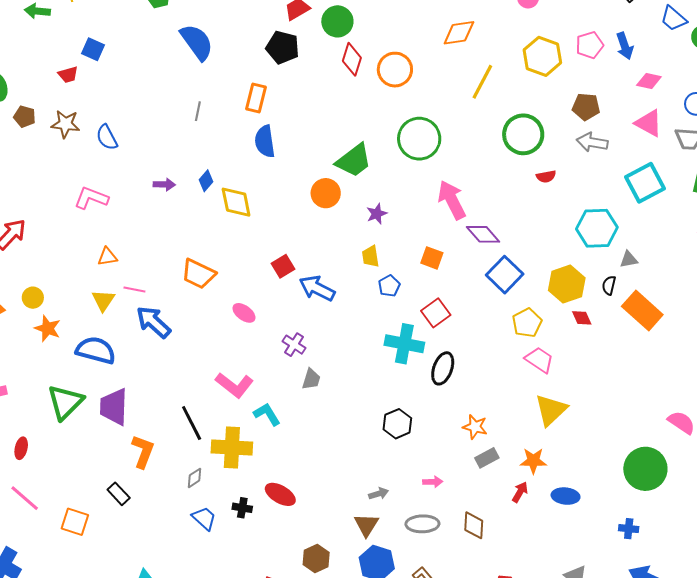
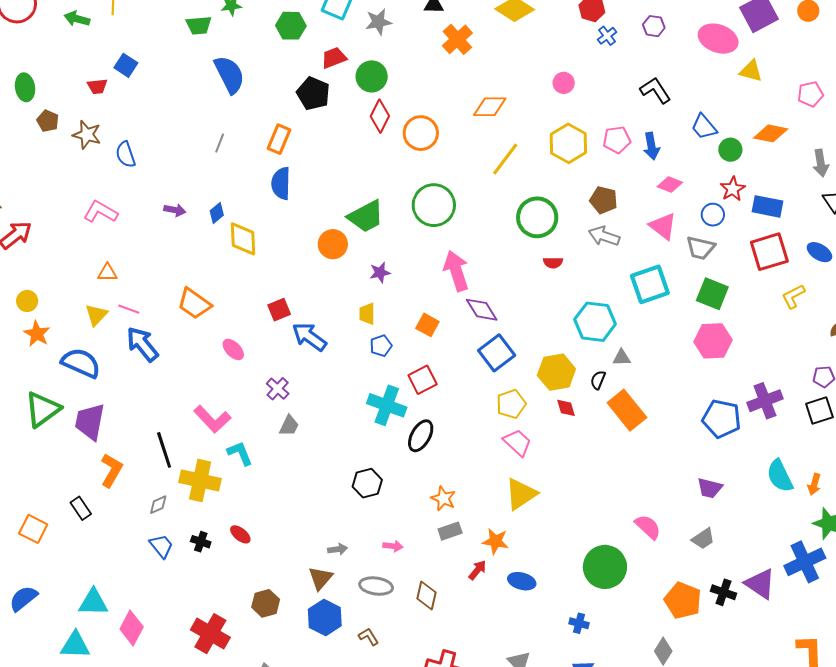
red ellipse: (280, 494) -> (240, 534), size x0.7

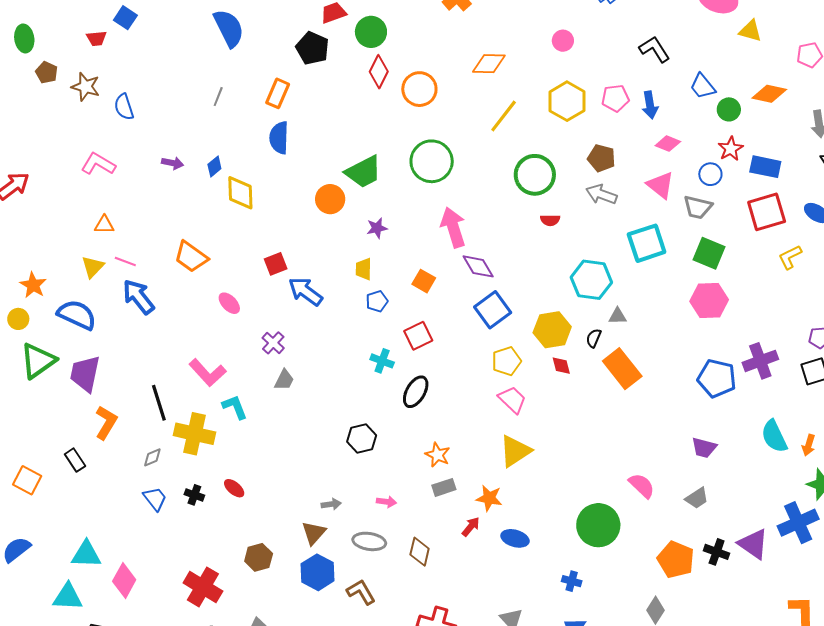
yellow circle: (27, 301) -> (18, 319), moved
cyan cross: (387, 405) -> (382, 361), size x0.6
brown L-shape: (369, 637) -> (361, 592), size x1.4

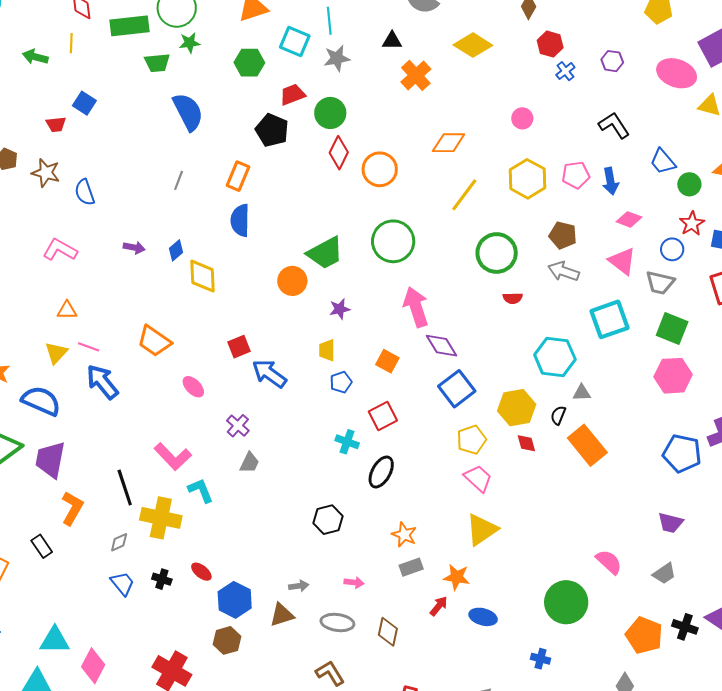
brown triangle: (314, 533) -> (282, 615), turned 32
blue hexagon: (318, 572) -> (235, 600), moved

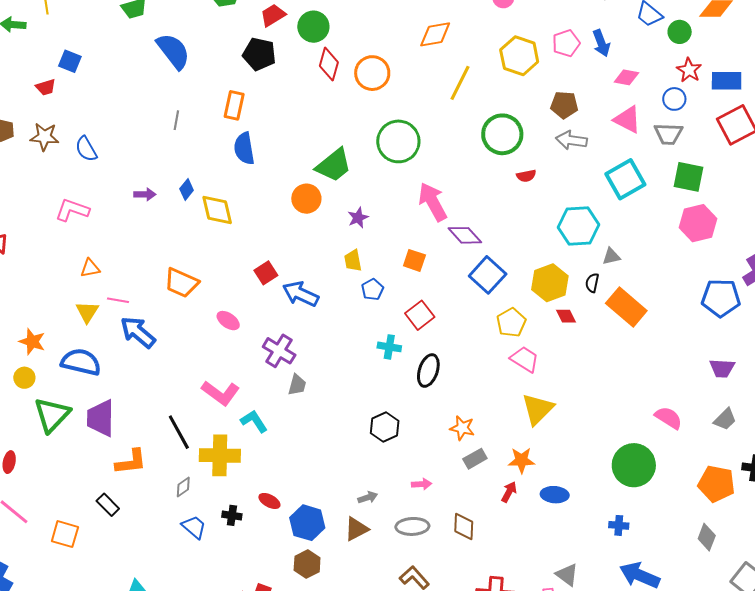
purple cross: (238, 426) -> (279, 351), size x1.4
orange L-shape: (72, 508) -> (131, 462), turned 64

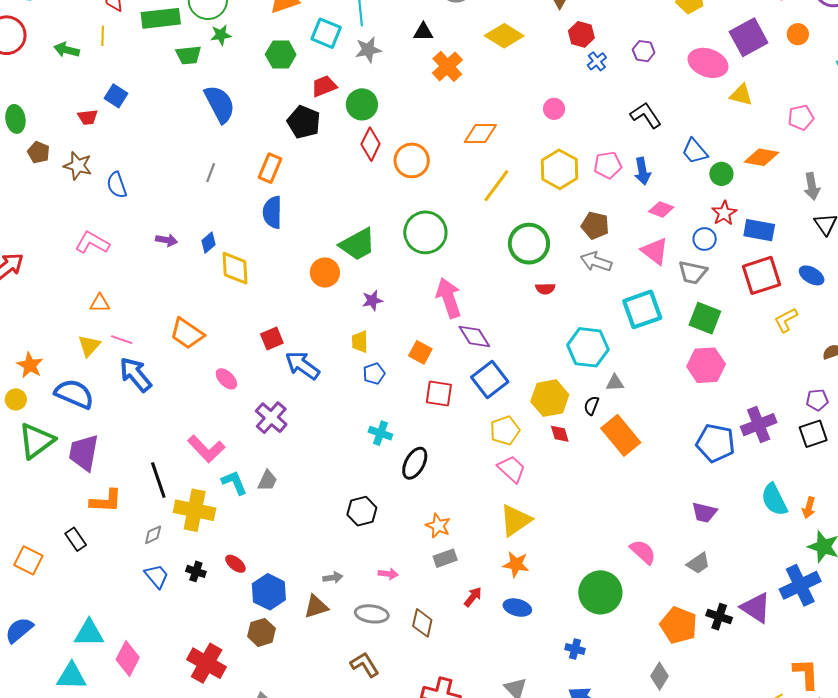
red square: (420, 315) -> (439, 394), moved, turned 36
gray trapezoid: (297, 385) -> (267, 481), moved
orange star: (521, 460) -> (516, 564), moved

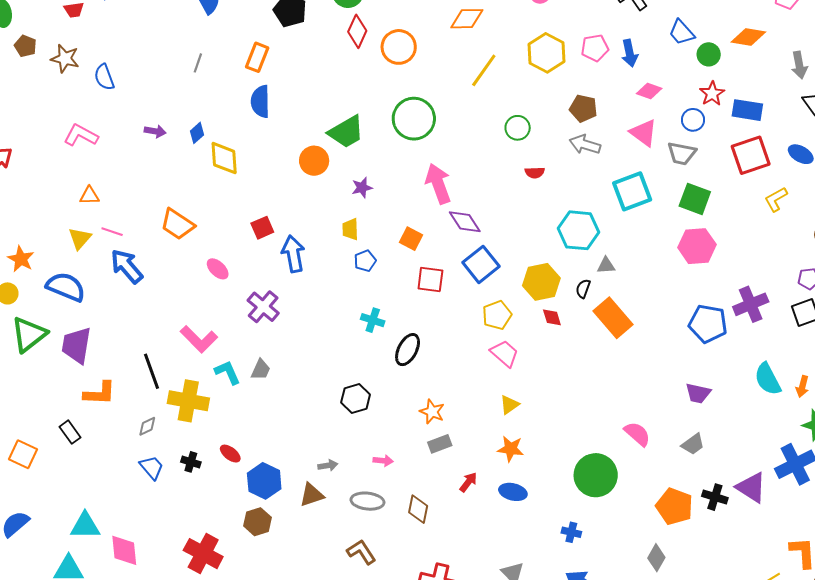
green circle: (529, 244) -> (518, 128), size x0.6
blue arrow: (302, 365) -> (293, 254), turned 45
yellow triangle: (516, 520) -> (509, 405), size x0.6
pink diamond: (128, 659) -> (124, 550), turned -32

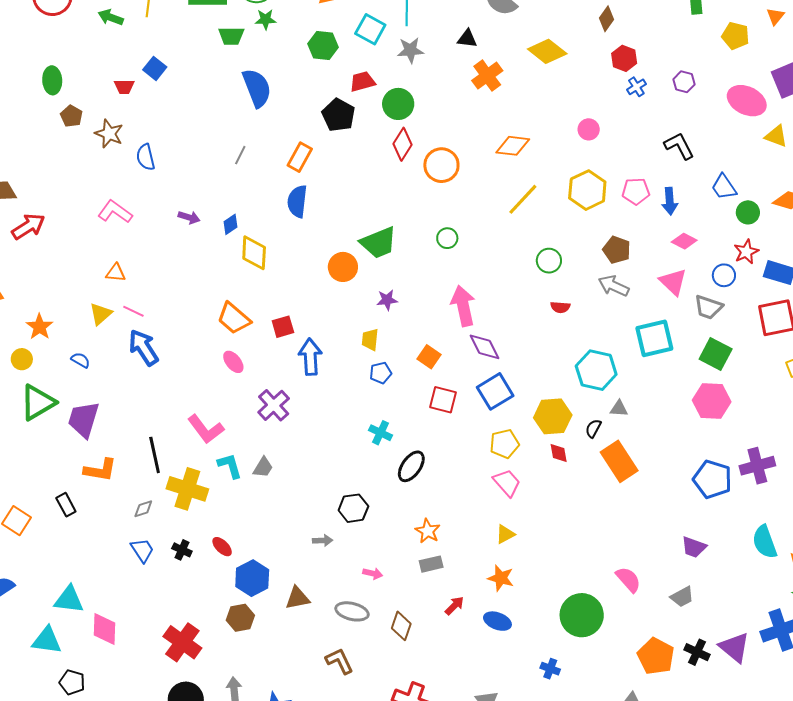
green circle: (414, 119) -> (447, 238), size x0.5
orange trapezoid: (177, 224) -> (234, 318), moved
blue semicircle: (66, 287) -> (80, 360), size x0.5
gray arrow: (328, 465) -> (323, 540), moved

